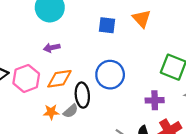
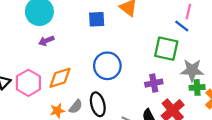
purple arrow: (52, 48) -> (46, 41), moved
black ellipse: (82, 95) -> (98, 104), moved

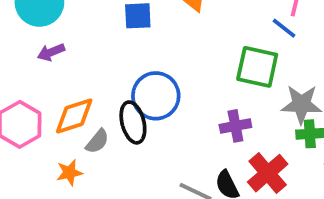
black ellipse: (98, 104) -> (133, 122), moved
gray semicircle: (76, 107) -> (97, 141), moved

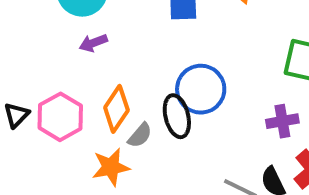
orange diamond: (74, 116) -> (116, 109), turned -39
orange star: (69, 173) -> (111, 167), size x1.4

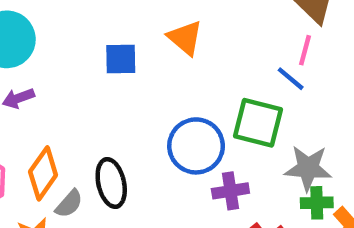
blue circle: (201, 89) -> (196, 146), moved

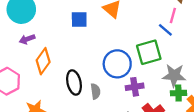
green square: (258, 123) -> (149, 52), turned -30
orange diamond: (43, 173) -> (43, 61), moved
gray semicircle: (69, 204) -> (95, 91), moved, turned -49

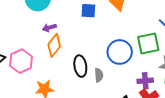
purple arrow: (27, 39) -> (49, 28), moved
purple cross: (135, 87) -> (145, 81), moved

